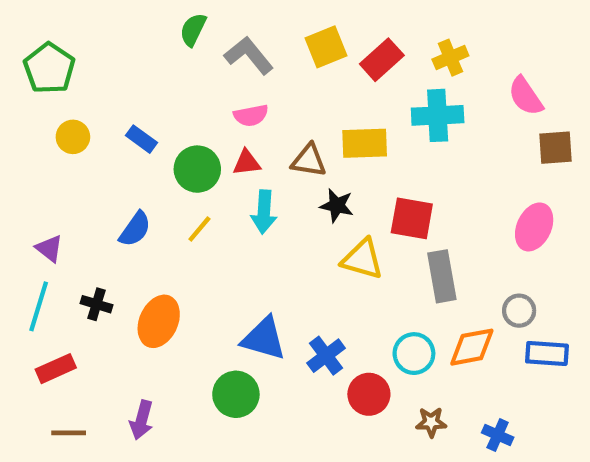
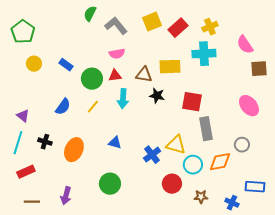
pink ellipse: (534, 227) -> (249, 106), turned -65
yellow triangle: (362, 259) -> (176, 145), moved
blue triangle: (264, 339) -> (115, 143), moved, size x0.6
blue rectangle: (547, 354) -> (255, 187), moved
blue cross: (326, 356) -> (152, 155), moved

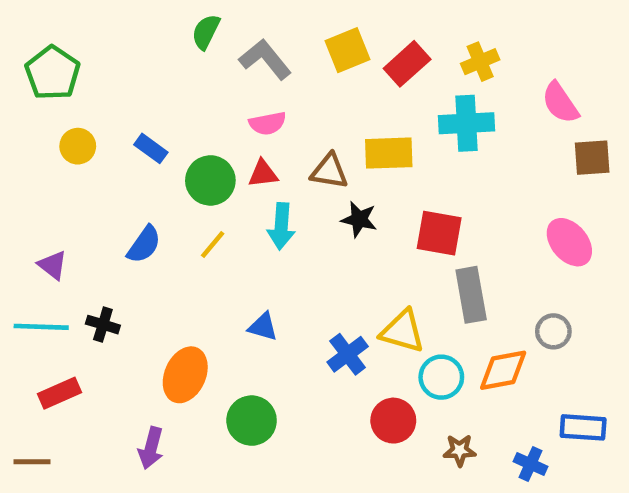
cyan line: (18, 143) -> (41, 327), turned 75
orange ellipse: (74, 150) -> (185, 375), moved
brown line: (32, 202) -> (32, 462), moved

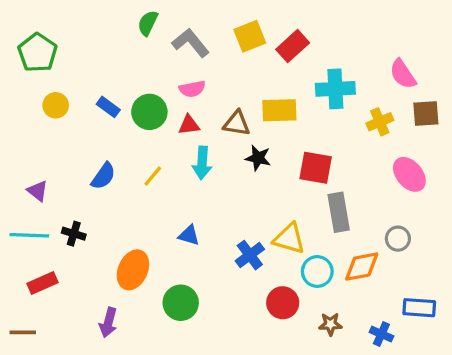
yellow cross: (480, 62) -> (380, 122), moved
green circle: (210, 180) -> (149, 112), moved

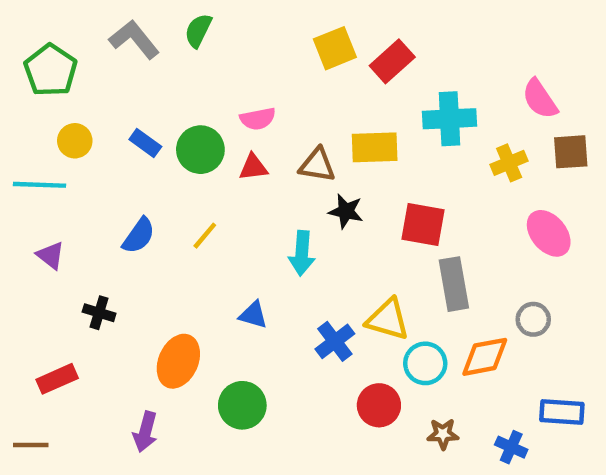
gray L-shape: (191, 43) -> (134, 39), moved
cyan arrow: (202, 163) -> (302, 253), moved
cyan line: (29, 235) -> (40, 185), moved

